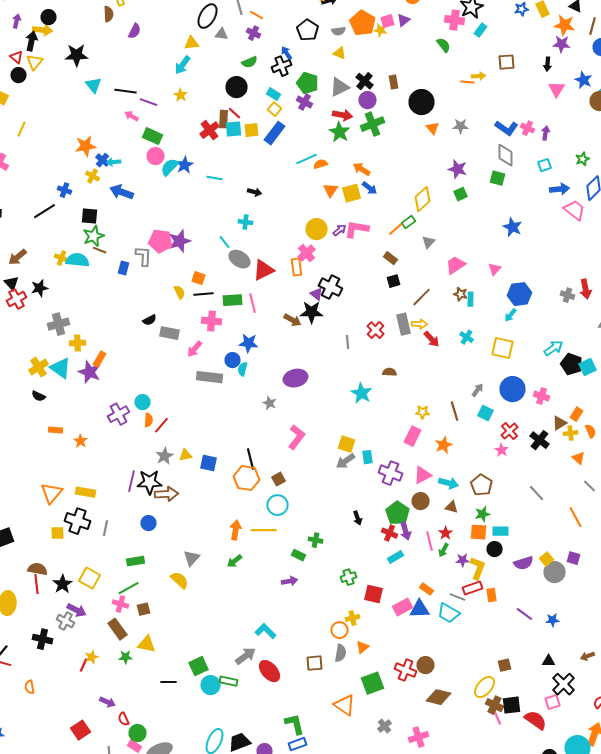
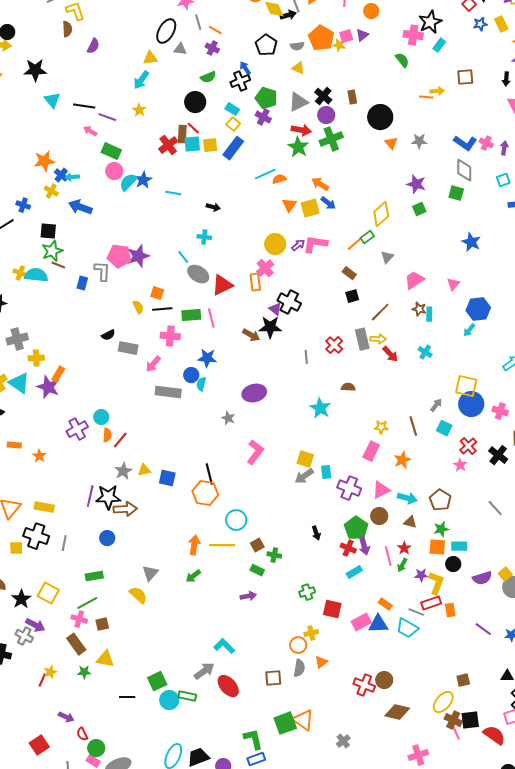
yellow square: (502, 348) -> (466, 386), moved
brown square: (278, 479) -> (257, 545), moved
green square: (372, 683) -> (285, 723), moved
pink cross: (418, 737) -> (418, 755), moved

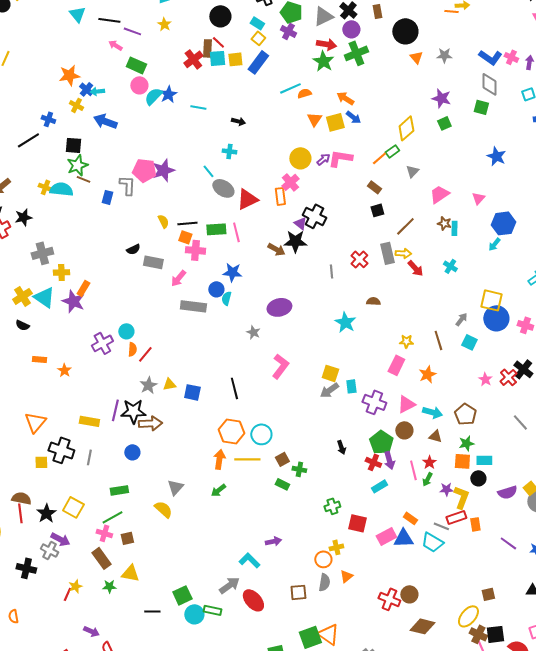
orange square: (157, 293) -> (185, 237), moved
red cross: (468, 446) -> (508, 377), moved
orange hexagon: (205, 493) -> (231, 431), moved
yellow rectangle: (44, 507) -> (89, 421), moved
purple arrow: (248, 596) -> (273, 541), moved

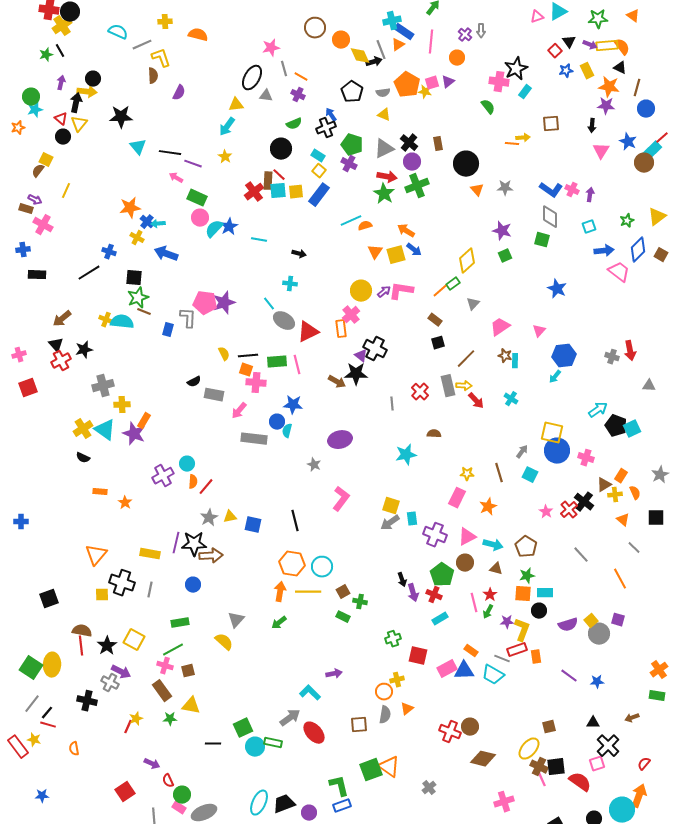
cyan star: (345, 322) -> (406, 455), turned 30
purple arrow: (389, 460) -> (413, 593), moved

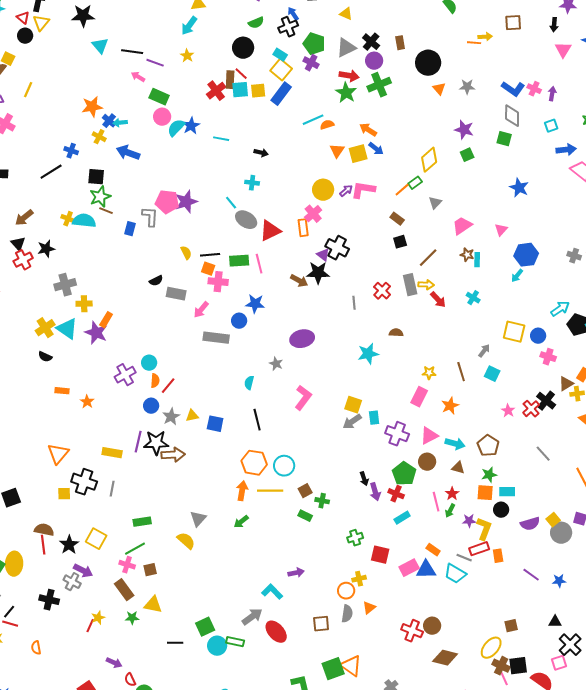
yellow square: (319, 171) -> (281, 70), size x1.5
cyan semicircle: (287, 431) -> (249, 383), moved
blue circle: (557, 451) -> (538, 336), moved, size x0.6
blue circle: (193, 585) -> (151, 406), moved

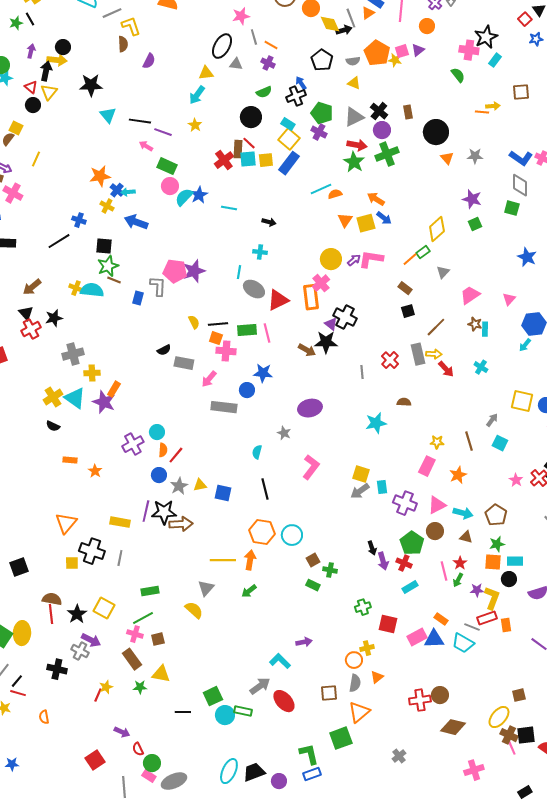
cyan line: (231, 203) -> (239, 272), turned 48
orange rectangle: (303, 228) -> (311, 297), size x1.4
yellow line: (270, 491) -> (223, 560), moved
red cross: (412, 631) -> (420, 700), turned -30
orange triangle: (351, 666) -> (359, 712), moved, turned 45

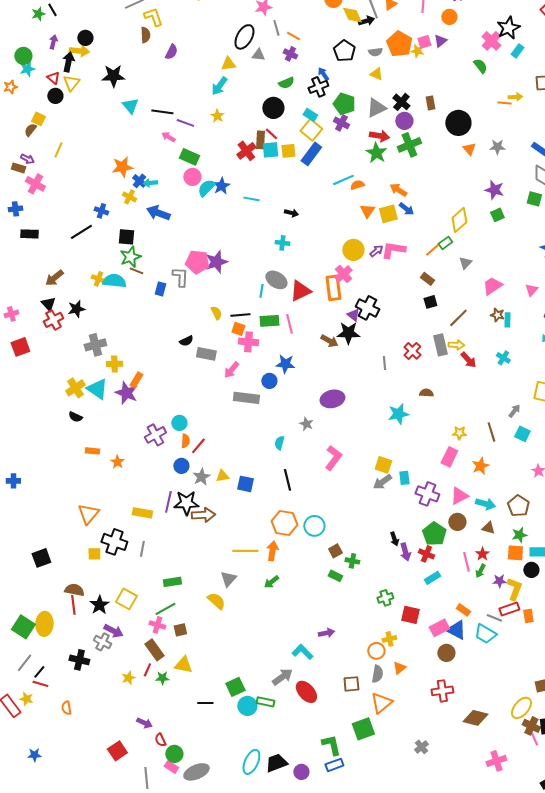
pink cross: (469, 50) -> (491, 41), turned 36
cyan line: (239, 272) -> (261, 291), moved
blue triangle: (434, 639) -> (456, 630), turned 30
red line: (98, 695) -> (147, 670), moved
brown circle: (440, 695) -> (446, 653), moved

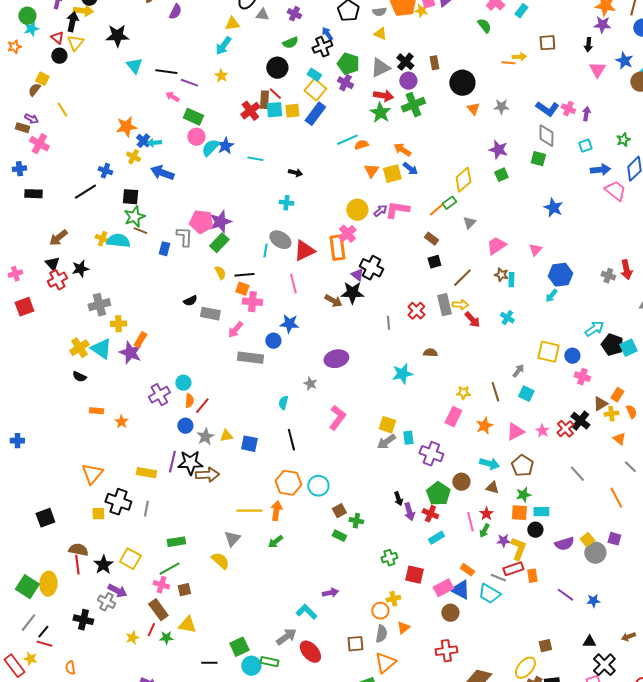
yellow line: (58, 150) -> (62, 110), turned -56
green rectangle: (269, 321) -> (219, 243), moved, turned -42
pink triangle: (459, 496) -> (515, 432), moved

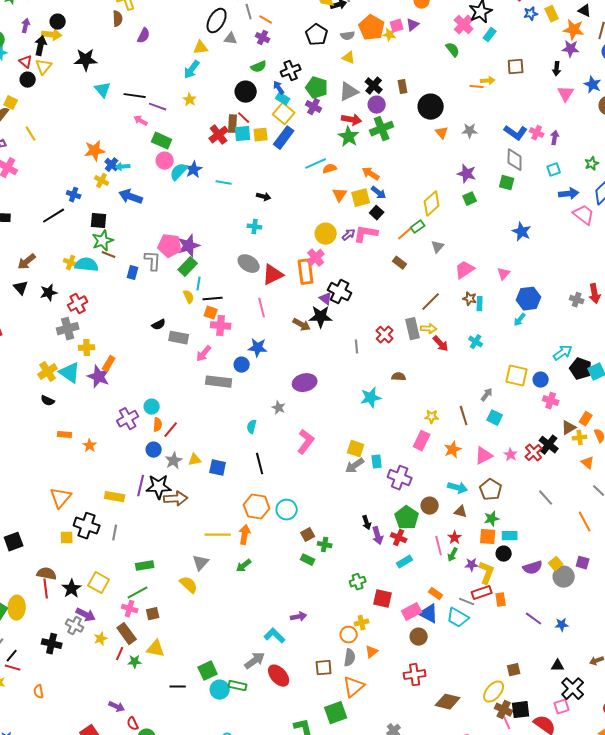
blue arrow: (327, 34) -> (279, 88), moved
cyan line: (265, 251) -> (199, 284), moved
black square: (434, 262) -> (377, 213), moved, turned -32
red cross: (57, 280) -> (78, 304), moved
yellow star: (132, 638) -> (101, 639), moved

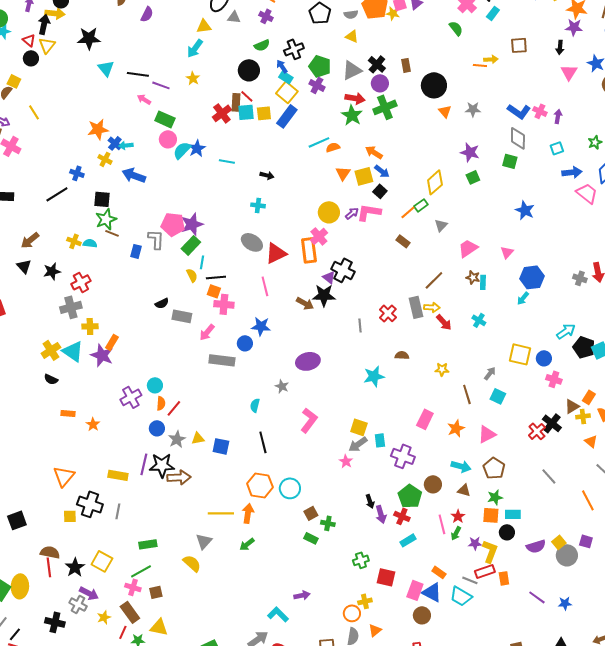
cyan semicircle: (87, 265) -> (90, 243), size x0.6
yellow star: (432, 417) -> (442, 369), moved
pink star: (511, 455) -> (346, 461), moved
pink rectangle: (412, 612) -> (415, 590), turned -42

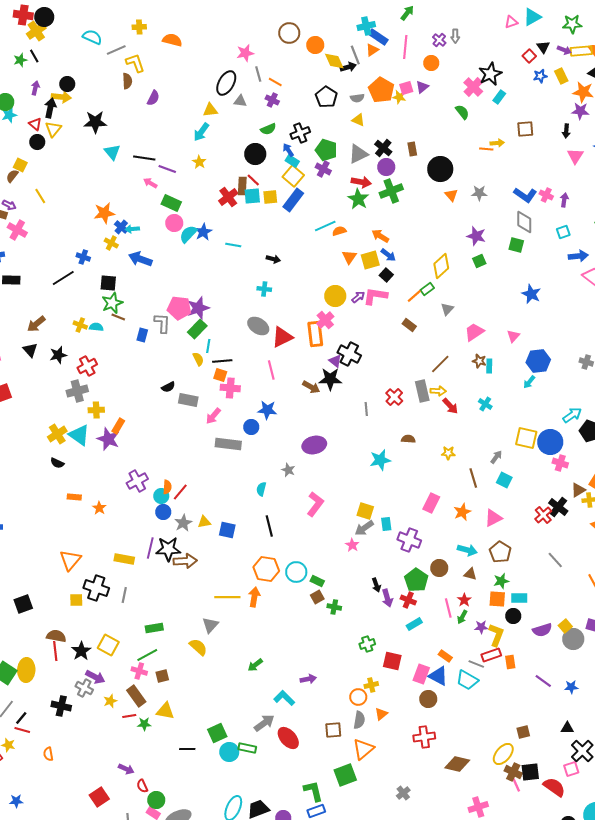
blue circle: (544, 358) -> (550, 442), size x1.6
cyan circle: (155, 385) -> (161, 496), moved
green rectangle: (311, 538) -> (317, 581), moved
green arrow: (247, 544) -> (255, 665), moved
red line: (123, 632) -> (129, 716), turned 56

